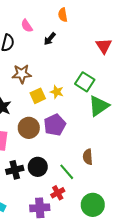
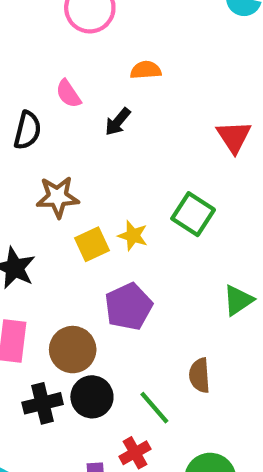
orange semicircle: (63, 15) -> (146, 70), turned 96
green triangle: (99, 106) -> (238, 300), moved, size x0.7
brown circle: (29, 128) -> (73, 350), moved

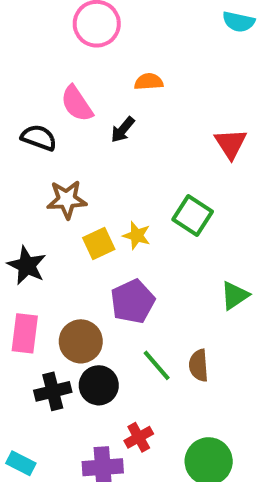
pink semicircle: (68, 94) -> (77, 104), size x1.4
black semicircle: (27, 130) -> (39, 138), turned -84
green line: (154, 408) -> (157, 365), moved

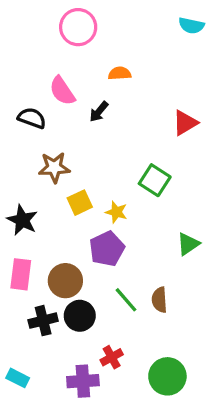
red triangle: (231, 144) -> (185, 123), turned 32
yellow star: (137, 236) -> (116, 212), moved

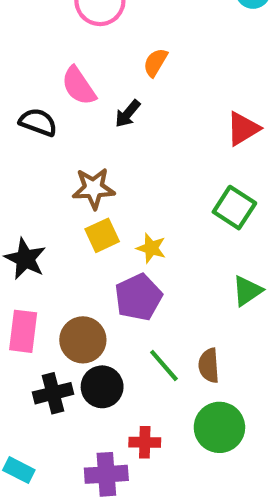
orange semicircle: (120, 73) -> (155, 62), turned -55
brown star: (54, 167) -> (94, 188), moved
green square: (155, 180) -> (234, 208), moved
red cross: (112, 357) -> (145, 442), turned 30
green circle: (167, 376) -> (219, 427), moved

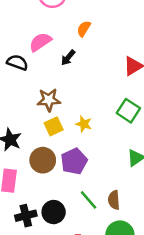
pink semicircle: (79, 86) -> (40, 42), turned 90
yellow star: (151, 248) -> (84, 124), moved
brown circle: (83, 340) -> (43, 160), moved

